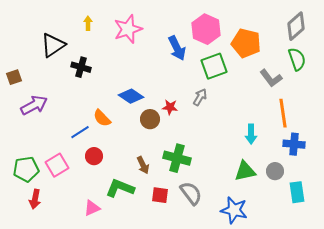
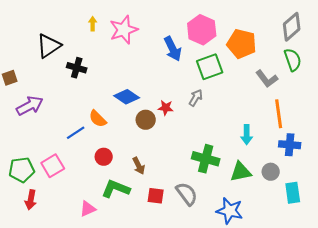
yellow arrow: (88, 23) -> (93, 24), moved
red circle: (94, 156) -> (104, 157), moved
green cross: (177, 158) -> (206, 159), moved

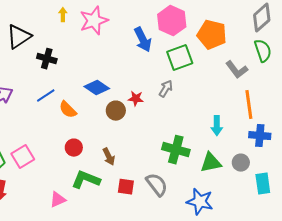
blue line: (76, 133) -> (46, 96), moved

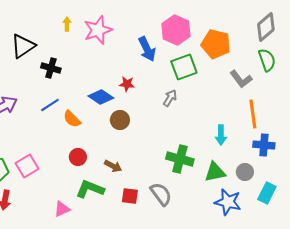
red star: (136, 99) -> (127, 84), moved
brown arrow: (109, 157) -> (113, 166), turned -36
cyan rectangle: (263, 184) -> (267, 193), turned 35
blue star: (200, 202) -> (228, 202), moved

